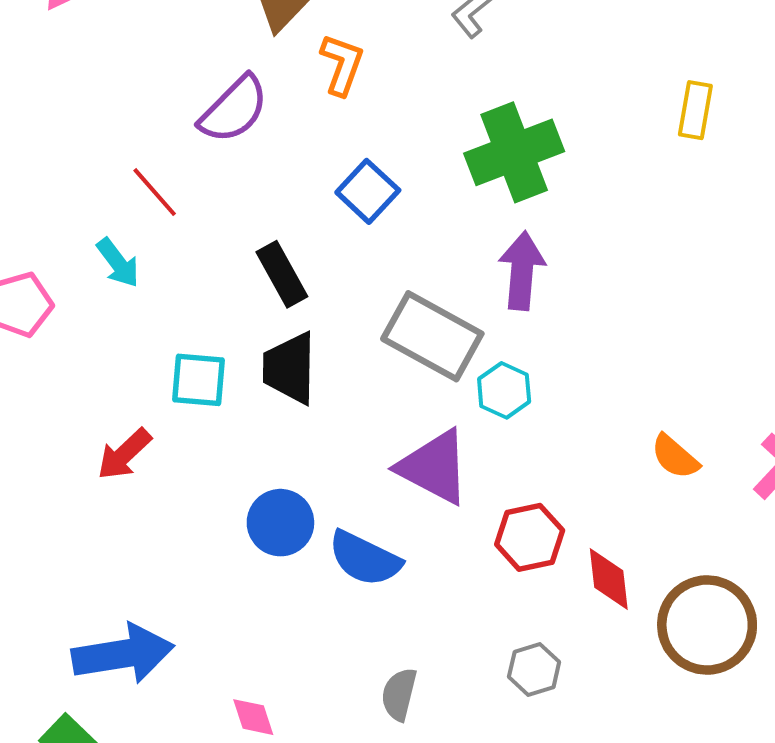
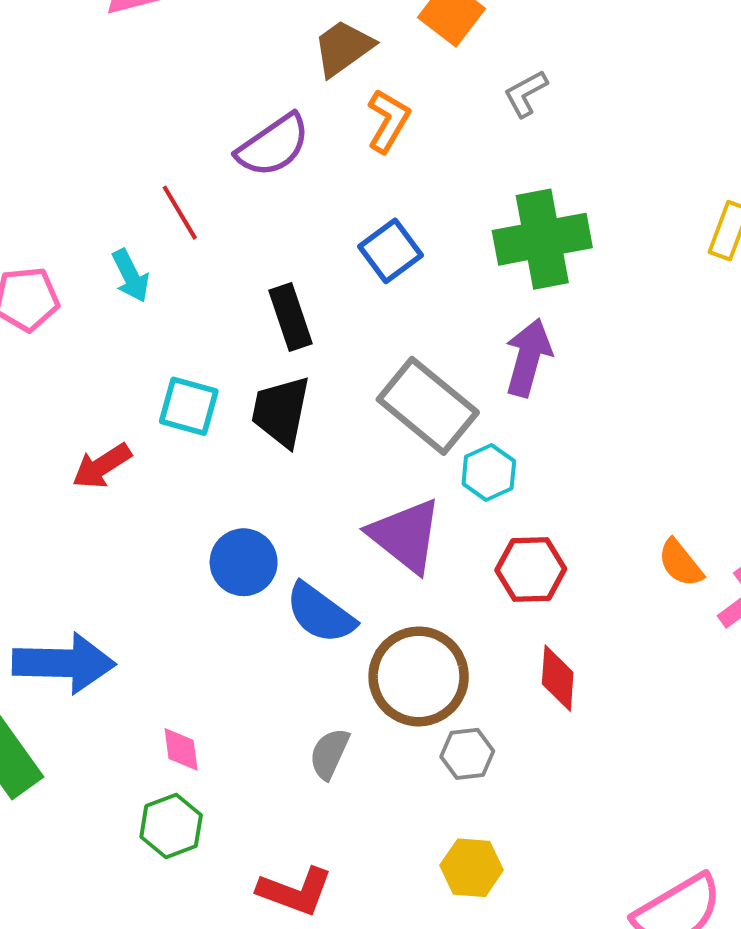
orange semicircle: (675, 457) -> (680, 563), moved
red hexagon: (530, 537) -> (531, 569), moved
brown circle: (707, 625) -> (419, 676), moved

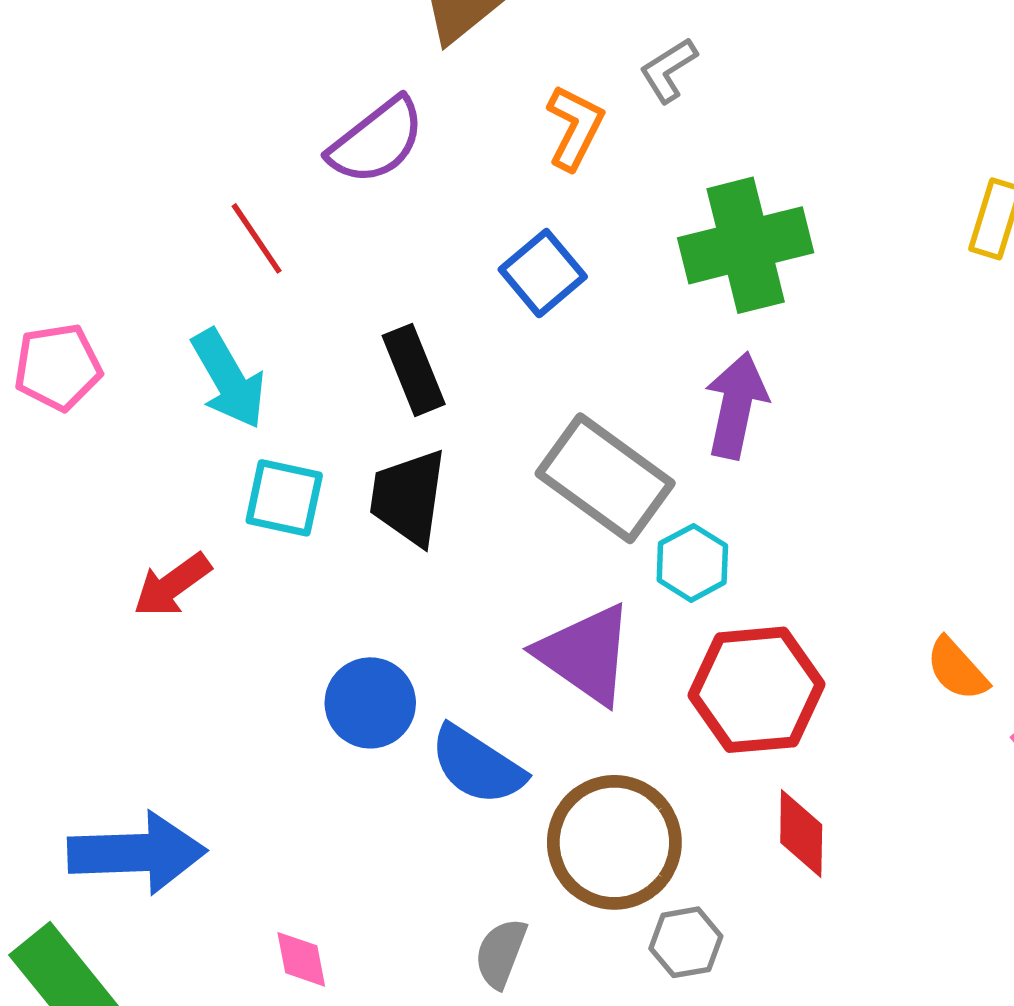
gray L-shape: (526, 94) -> (668, 70), moved
orange L-shape: (388, 121) -> (575, 127), moved
cyan arrow: (131, 276) -> (229, 379), moved, size x1.4
red hexagon: (531, 569) -> (756, 690), size x1.4

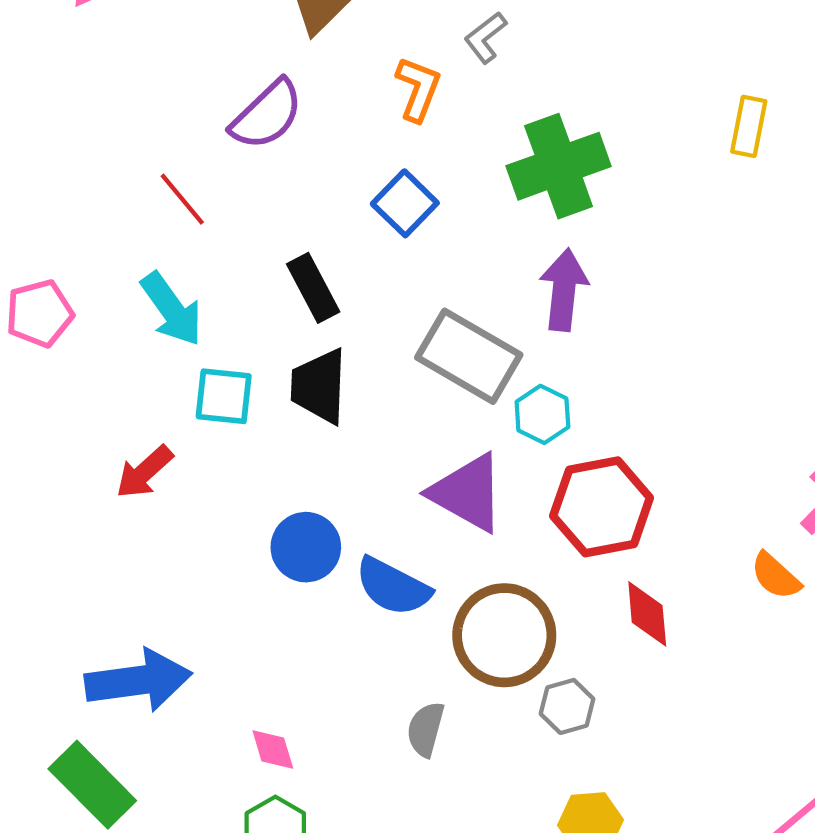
orange semicircle: (957, 669) -> (776, 576), moved

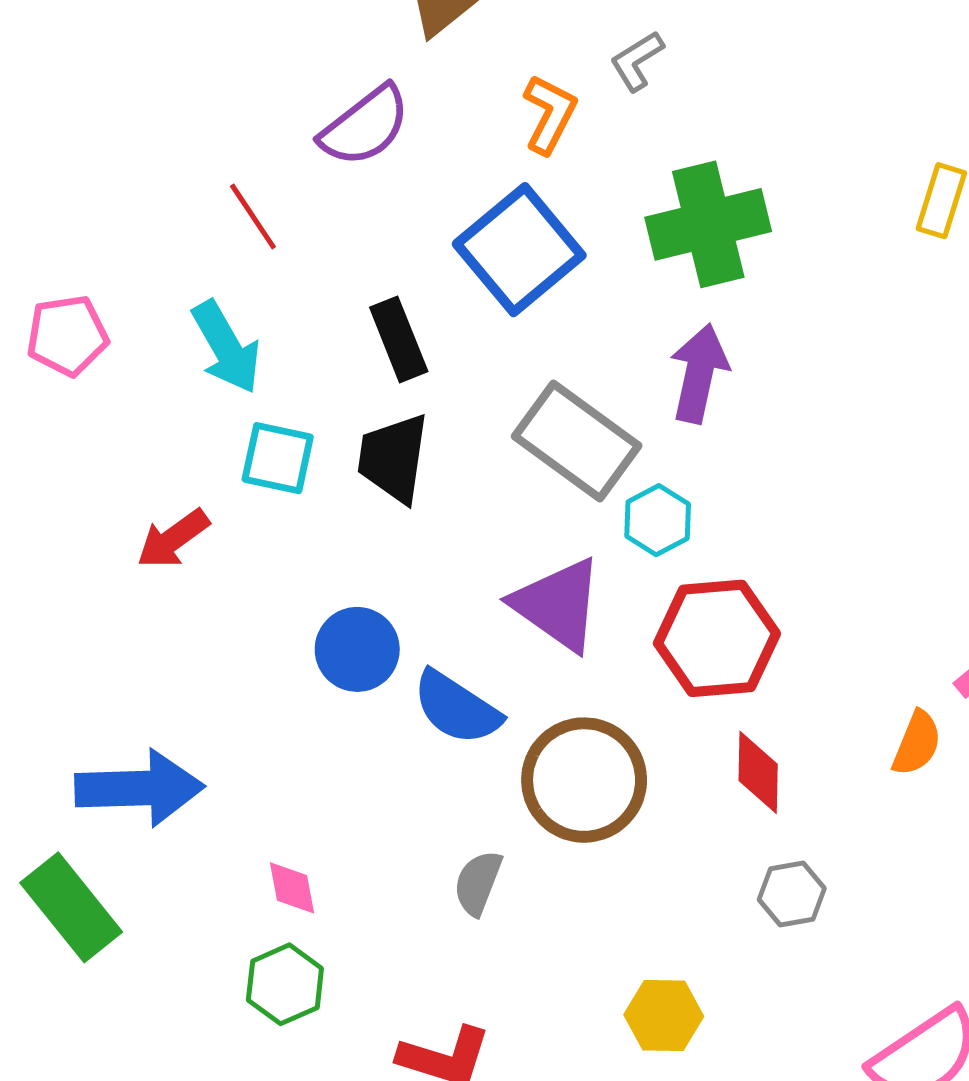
blue square: (405, 203) -> (519, 250), size x1.6
orange semicircle: (776, 576) -> (917, 743), turned -116
gray hexagon: (567, 706) -> (792, 894), moved

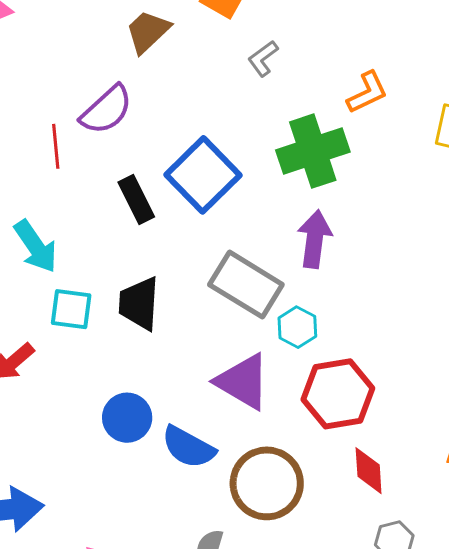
orange L-shape: (550, 114) -> (367, 93), moved, turned 42
red line: (253, 216) -> (56, 146), moved, turned 33
black rectangle: (399, 339) -> (136, 200), moved

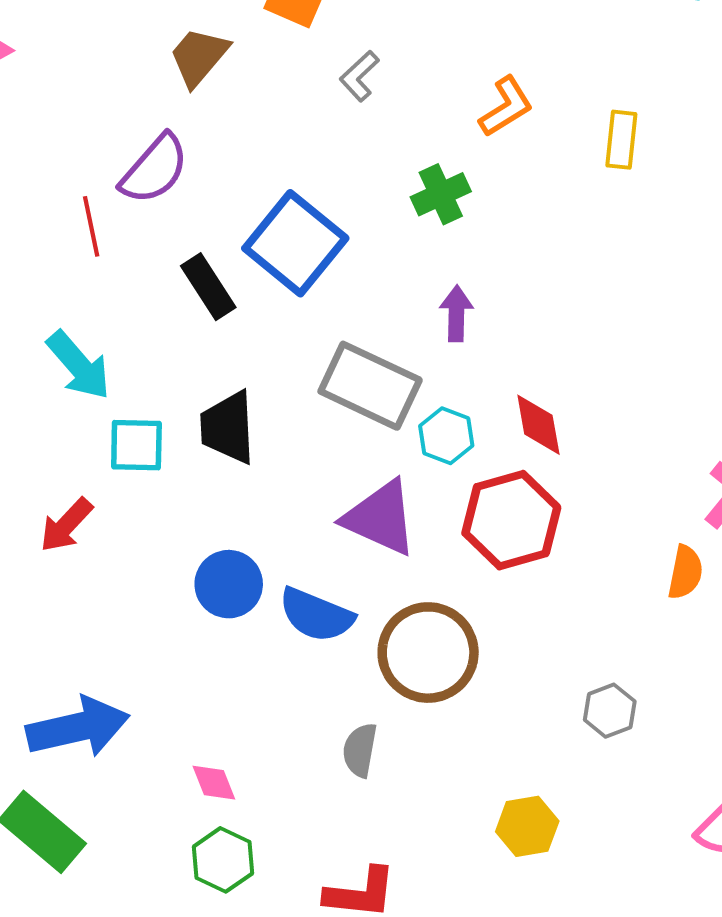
green cross: (313, 151) -> (441, 194), size x0.6
purple arrow: (315, 239) -> (456, 313), size x0.7
red diamond: (369, 471) -> (538, 425), moved

